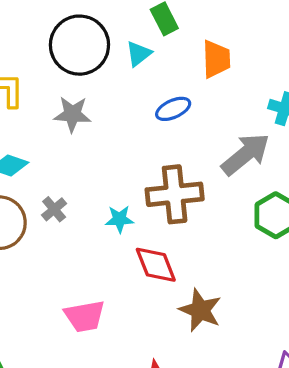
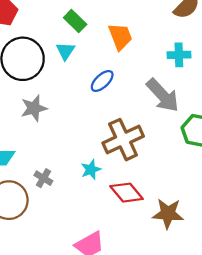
gray arrow: (245, 154) -> (163, 95), turned 105

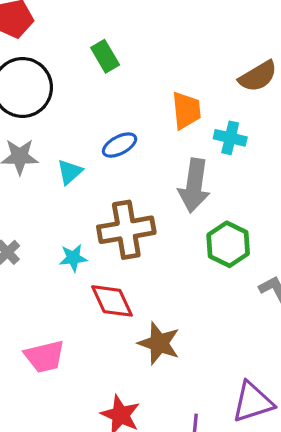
orange trapezoid: (120, 37) -> (186, 110), moved
cyan triangle: (65, 51) -> (70, 172), moved
gray arrow: (163, 95) -> (194, 186), turned 36

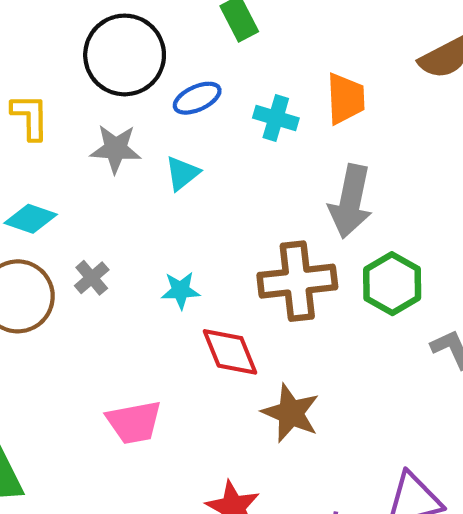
cyan cross: (230, 138) -> (276, 118), moved
blue ellipse: (120, 145) -> (197, 98), moved
brown cross: (126, 230) -> (297, 281), moved

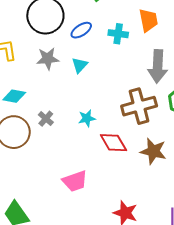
brown star: (291, 413) -> (153, 151), moved

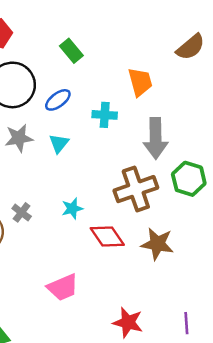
cyan cross: (118, 34) -> (105, 115), moved

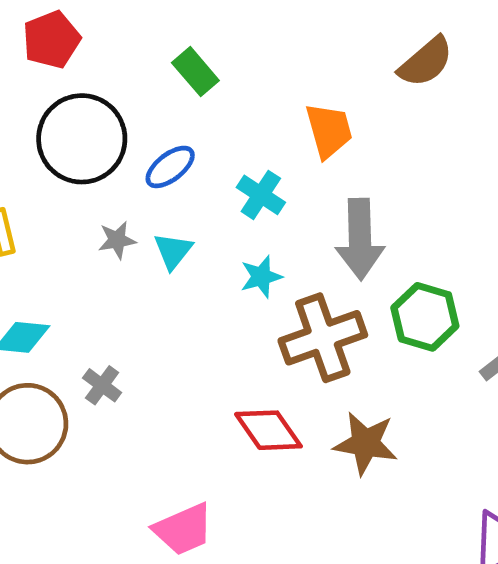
cyan cross: (105, 115) -> (261, 195), turned 30
gray star: (19, 138) -> (117, 240), moved, size x0.7
cyan star: (72, 209) -> (261, 277), moved

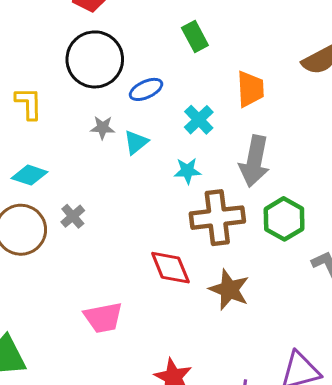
green rectangle: (195, 72) -> (195, 37), moved

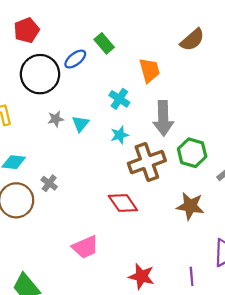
blue ellipse: (146, 89) -> (75, 59), moved
brown star: (229, 290) -> (190, 206), moved

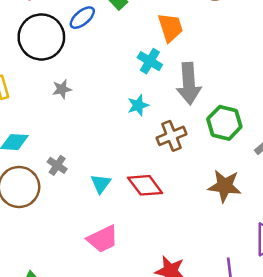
cyan cross: (119, 99) -> (150, 61), moved
cyan triangle: (81, 124) -> (101, 184), moved
brown cross: (147, 162) -> (171, 136), size x0.7

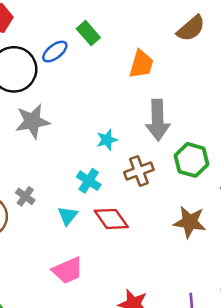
orange trapezoid: (170, 27) -> (141, 64), turned 32
cyan cross: (150, 61) -> (89, 181), moved
gray star: (62, 89) -> (32, 121), size x1.8

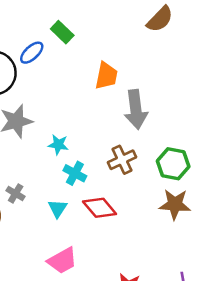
orange trapezoid: (141, 64) -> (106, 76), moved
cyan star: (107, 140) -> (58, 145), moved, turned 30
green hexagon: (191, 160) -> (173, 164), moved

